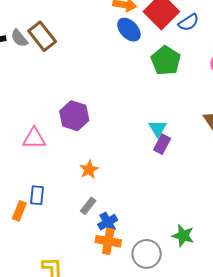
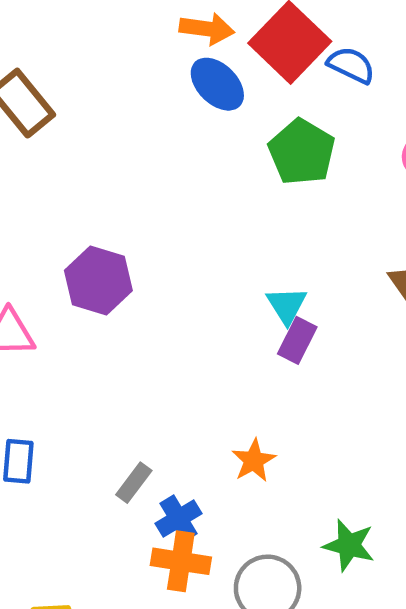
blue semicircle: (189, 22) -> (351, 65), turned -120
orange star: (89, 170) -> (254, 461), moved

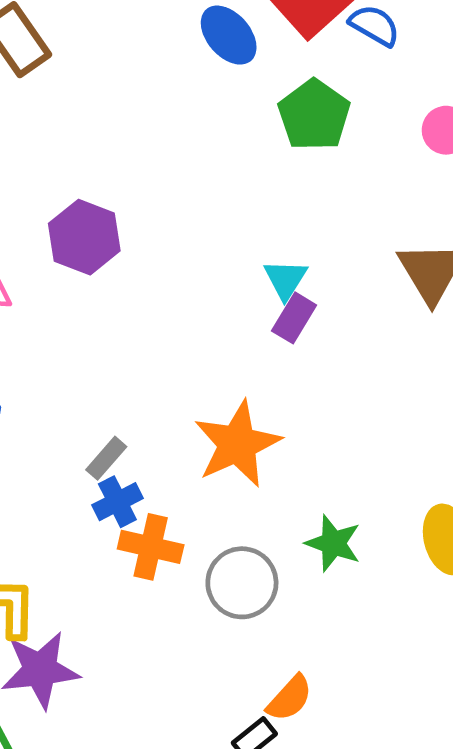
orange star: (254, 461) -> (237, 444), size x1.8
blue cross: (178, 519) -> (117, 502), moved

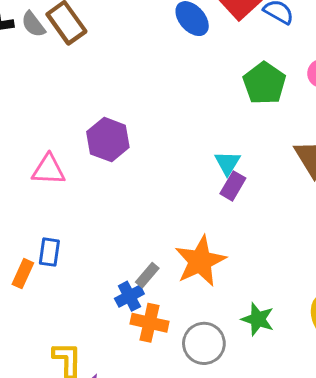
green pentagon: (314, 115) -> (264, 83), moved
gray rectangle: (106, 458) -> (147, 275), moved

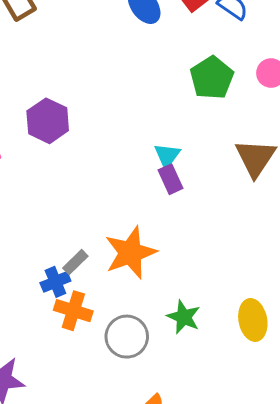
purple rectangle: (233, 186) -> (170, 179), turned -60

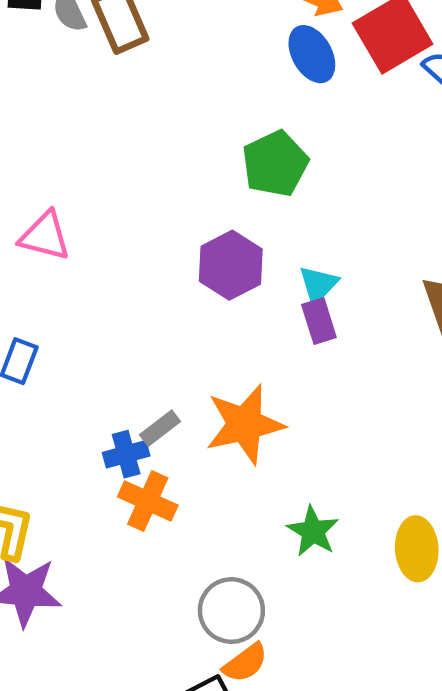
green pentagon: (212, 78) -> (275, 164), moved
purple hexagon: (48, 121) -> (231, 265), moved
gray circle: (127, 337) -> (231, 611), moved

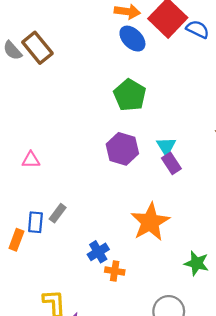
pink triangle: (45, 236) -> (31, 160), size x0.7
gray rectangle: (160, 428) -> (58, 213), moved
orange cross: (148, 501) -> (115, 271), size x0.7

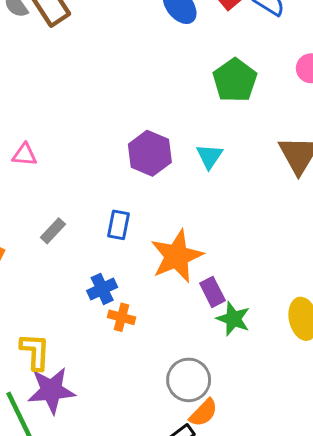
green pentagon: (130, 95) -> (235, 80), moved
purple rectangle: (171, 163) -> (212, 292), moved
blue rectangle: (35, 222) -> (119, 225), moved

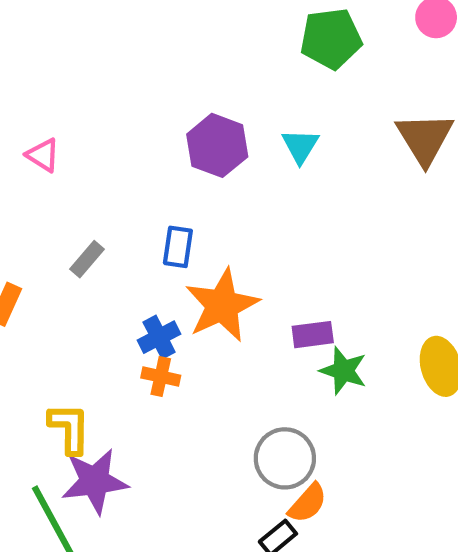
green pentagon: (235, 80) -> (331, 39), turned 30
pink triangle: (25, 155) -> (43, 155), turned 30
orange star: (177, 256) -> (222, 305), moved
purple rectangle: (212, 292) -> (313, 335), turned -68
orange cross: (122, 317) -> (161, 377), moved

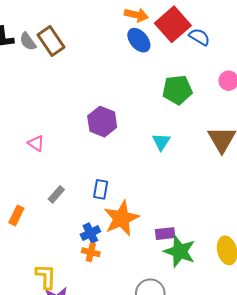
purple hexagon: (217, 145) -> (102, 122), moved
green star: (343, 371) -> (180, 251), size x1.4

